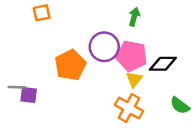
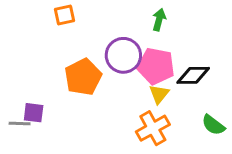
orange square: (42, 13) -> (65, 15), moved
gray line: (17, 87) -> (20, 123), moved
orange cross: (129, 108) -> (153, 128), turned 32

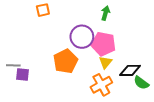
black diamond: (193, 75) -> (130, 70), moved
orange pentagon: (83, 77) -> (66, 61), moved
gray line: (20, 123) -> (13, 65), moved

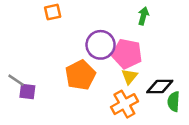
green arrow: (105, 13) -> (143, 16), moved
gray line: (13, 65) -> (16, 80), turned 32
green semicircle: (141, 83) -> (174, 102), turned 56

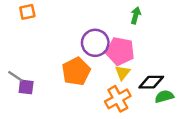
orange square: (53, 12) -> (27, 12), moved
green semicircle: (174, 102) -> (164, 96), turned 72

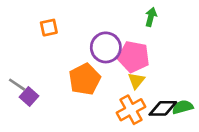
orange square: (27, 12) -> (49, 28), moved
black diamond: (151, 82) -> (163, 108), moved
purple square: (26, 87) -> (29, 96), turned 35

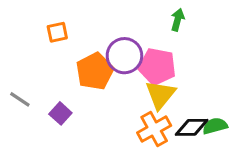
orange pentagon: (85, 79) -> (95, 71), moved
yellow triangle: (136, 81) -> (160, 95), size x1.5
purple square: (29, 96) -> (60, 113), moved

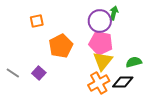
purple circle: (124, 56) -> (100, 21), moved
gray line: (20, 99) -> (13, 73), moved
green semicircle: (215, 126) -> (134, 62), moved

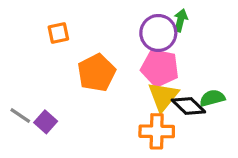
purple square: (39, 73) -> (46, 122), moved
black diamond: (123, 82) -> (188, 106), moved, turned 45
orange cross: (99, 83) -> (157, 131), turned 30

